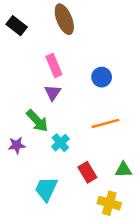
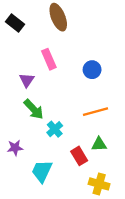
purple triangle: (53, 93) -> (27, 80), moved
purple star: (17, 145) -> (15, 148), moved
green triangle: (123, 170) -> (99, 144), moved

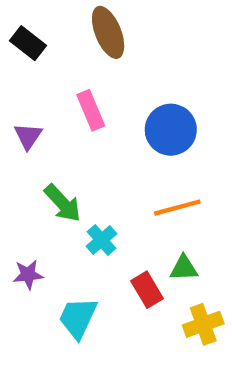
blue circle: (92, 70) -> (171, 130), size x1.5
purple triangle: (27, 80) -> (28, 136), moved
yellow cross: (99, 184) -> (203, 324), moved, turned -36

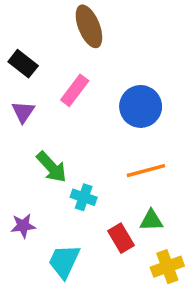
black rectangle: (28, 43) -> (23, 64), moved
pink rectangle: (91, 110) -> (75, 90), turned 60
cyan cross: (102, 240) -> (84, 197), turned -30

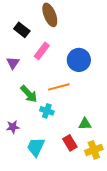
black rectangle: (23, 64) -> (22, 30), moved
orange line: (146, 171) -> (59, 87), moved
red rectangle: (121, 238) -> (70, 143), moved

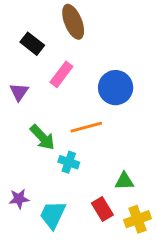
purple star: (13, 127) -> (19, 199), moved

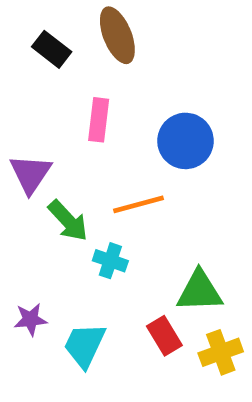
black rectangle: (32, 44) -> (52, 49), moved
pink rectangle: (61, 74) -> (99, 120), turned -30
purple triangle: (19, 92) -> (30, 174), moved, size x1.4
green triangle: (124, 181) -> (200, 291), size x1.5

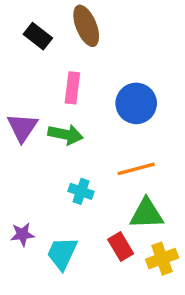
orange line: (139, 204) -> (136, 169), moved
green arrow: (68, 221) -> (65, 134), moved, turned -36

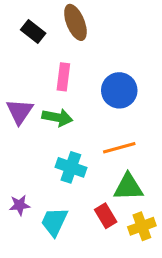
cyan cross: (81, 191) -> (71, 167), size x1.4

